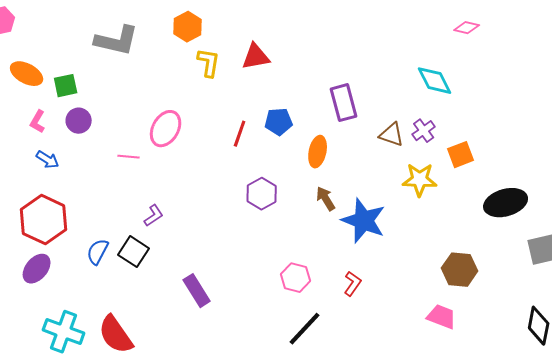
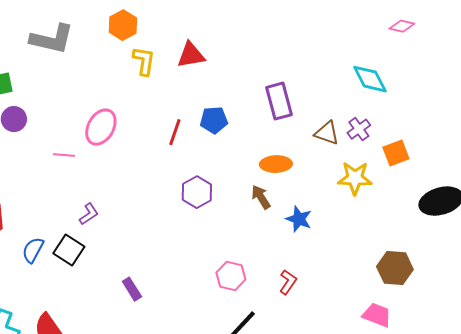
orange ellipse: (318, 152) -> (276, 164), moved, turned 76
blue star: (364, 221) -> (299, 219), size x0.6
purple rectangle: (197, 291) -> (132, 289), size x0.7

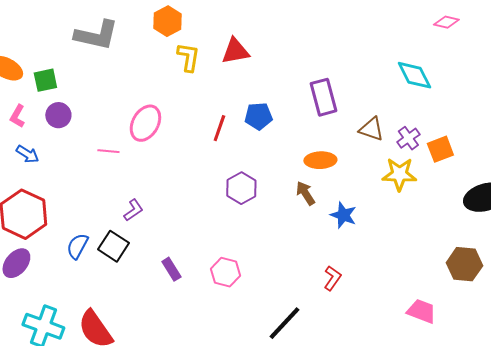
purple cross: (359, 129) -> (408, 138), moved
brown hexagon: (395, 268) -> (464, 264), moved
pink hexagon: (231, 276) -> (225, 272), moved
purple rectangle: (132, 289) -> (171, 269), moved

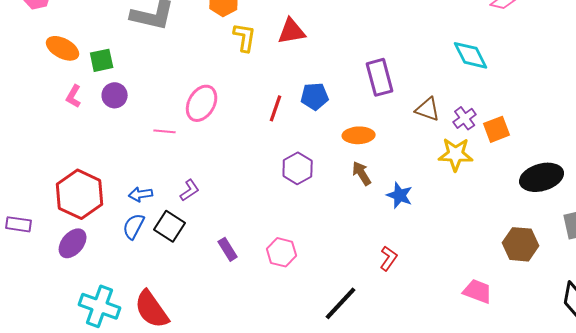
blue arrow: (27, 154) -> (141, 194), moved, turned 140
orange ellipse: (320, 160) -> (359, 135), moved

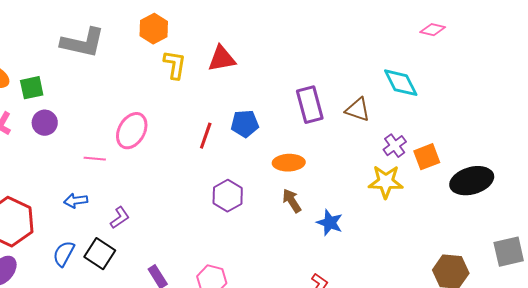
brown triangle: (428, 109) -> (358, 110), moved
black ellipse: (542, 177) -> (472, 181), moved
blue arrow: (141, 194) -> (76, 201), moved

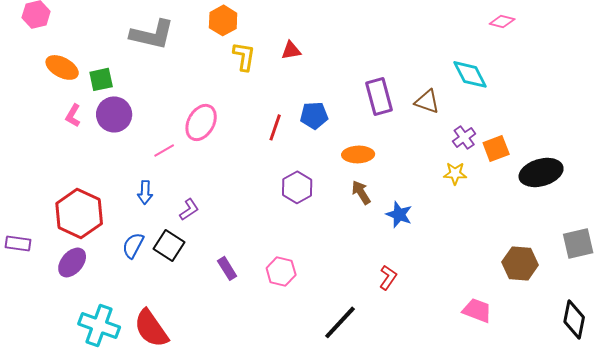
red triangle: (222, 59) -> (291, 50), size x0.7
purple circle: (45, 123) -> (114, 114), size x1.4
pink line: (95, 159) -> (164, 150), turned -35
yellow star: (386, 182) -> (455, 173), size x0.7
blue arrow: (76, 201) -> (145, 192), turned -80

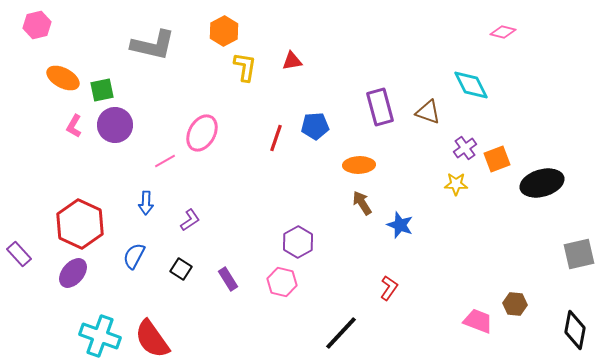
purple hexagon: (297, 187) -> (298, 242), moved
purple rectangle: (18, 243) -> (19, 254), turned 40
black square: (169, 245) -> (181, 269), moved, size x0.7
brown hexagon: (520, 263) -> (515, 304), moved, size x0.7

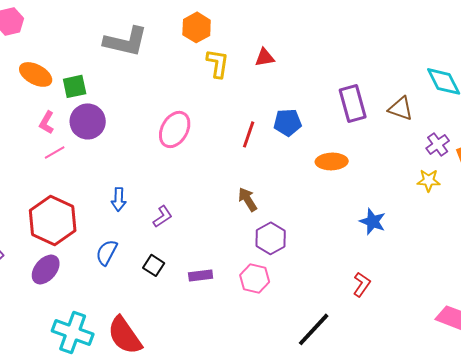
pink line: (165, 161) -> (55, 152), moved
brown arrow: (362, 203) -> (248, 199), moved
purple rectangle: (228, 279) -> (201, 275), turned -65

